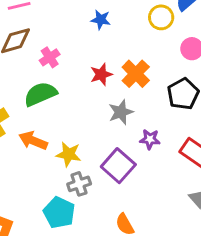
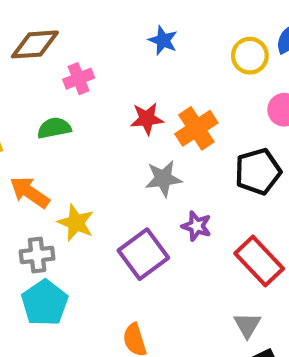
green semicircle: (40, 94) -> (54, 128), size x0.7
gray cross: (79, 184) -> (37, 255), moved

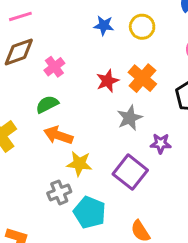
yellow circle: (250, 56) -> (142, 27), moved
orange arrow: (30, 192) -> (58, 135), moved
cyan pentagon: (45, 303) -> (90, 212), moved

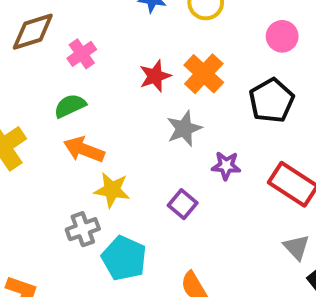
purple square: (130, 172) -> (183, 204), size x0.6

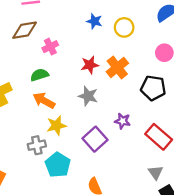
black pentagon: (271, 100) -> (153, 88), turned 30
gray star: (184, 129) -> (88, 96), moved, turned 30
yellow star: (112, 190) -> (56, 125), turned -30
purple square: (183, 204) -> (95, 139), size x1.5

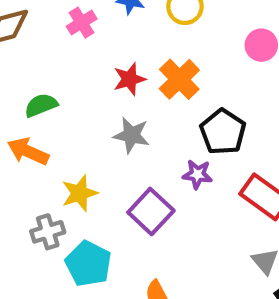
pink cross: (50, 47) -> (82, 23), moved
black pentagon: (153, 88) -> (223, 132), moved, turned 30
orange arrow: (44, 101) -> (28, 151), moved

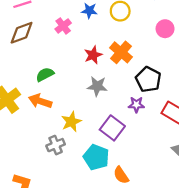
cyan pentagon: (88, 264) -> (96, 157), moved

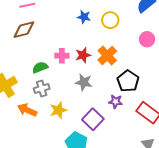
pink cross: (63, 26) -> (62, 56), moved, turned 32
orange arrow: (40, 101) -> (27, 110), moved
gray cross: (56, 145) -> (42, 88), moved

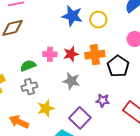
blue star: (84, 17) -> (72, 16), size x1.5
orange cross: (107, 55) -> (95, 55), turned 36
black pentagon: (128, 81) -> (118, 66), moved
orange arrow: (27, 110) -> (19, 122), moved

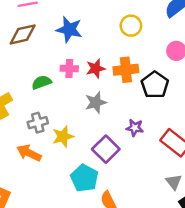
blue star: (72, 16) -> (69, 29), moved
gray star: (71, 81) -> (96, 103), turned -30
gray cross: (29, 87) -> (38, 123), moved

